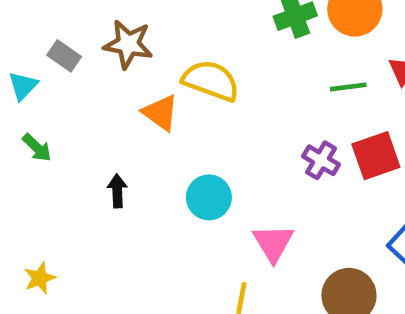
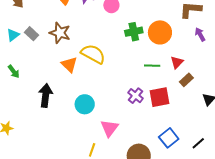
cyan triangle: (23, 86) -> (13, 35), moved
black arrow: (117, 191) -> (46, 95), size x1.6

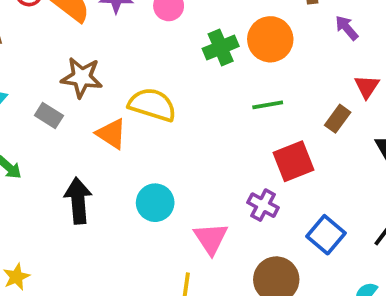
gray rectangle: (31, 34) -> (49, 116), moved
red triangle: (177, 62) -> (367, 87), moved
purple cross: (135, 96) -> (263, 205), moved

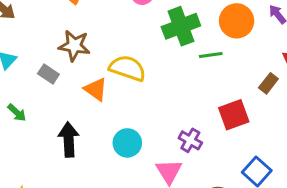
orange circle: (270, 39) -> (237, 21), moved
green cross: (221, 47) -> (181, 26), size x1.4
green line: (268, 105) -> (211, 55), moved
purple cross: (263, 205) -> (190, 140), moved

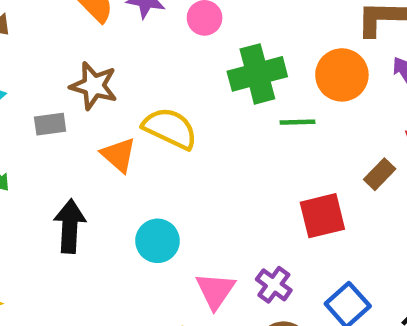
gray rectangle: (48, 74) -> (50, 124), turned -48
purple cross: (190, 140) -> (274, 285), moved

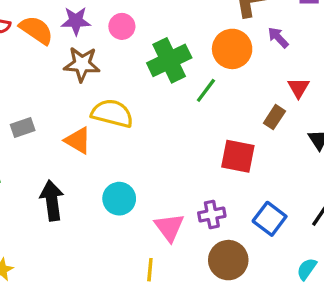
brown star: (94, 86) -> (82, 64), moved
green line: (298, 122) -> (206, 90), turned -40
red square: (322, 216) -> (238, 156), turned 36
purple cross: (274, 285) -> (212, 215), turned -36

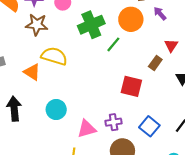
pink triangle: (169, 227) -> (87, 129), turned 48

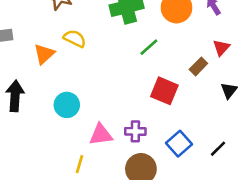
green line: (113, 44) -> (149, 47), moved
yellow semicircle: (54, 56) -> (75, 38), size x0.7
orange triangle: (32, 72) -> (44, 54), turned 36

